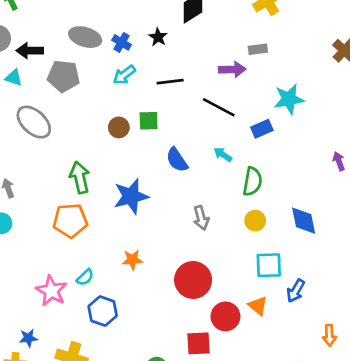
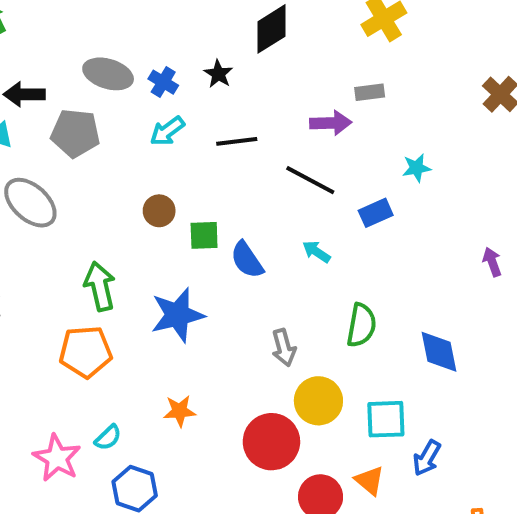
cyan star: (289, 99) -> (417, 168), size x0.6
green square: (149, 121) -> (204, 235), moved
green semicircle: (252, 181) -> (361, 325), moved
yellow circle: (255, 221) -> (318, 401), moved, size x1.5

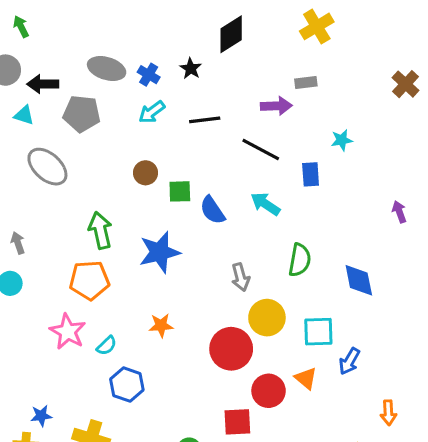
blue rectangle: (376, 213) -> (311, 174), turned -70
cyan arrow: (316, 252) -> (265, 204), size x1.4
pink star: (57, 458) -> (68, 332), moved

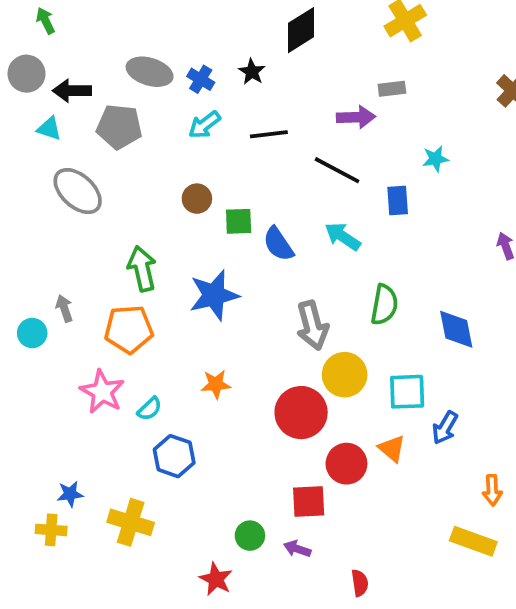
gray arrow: (18, 243) -> (64, 308), moved
gray arrow: (240, 277) -> (312, 325), size x1.4

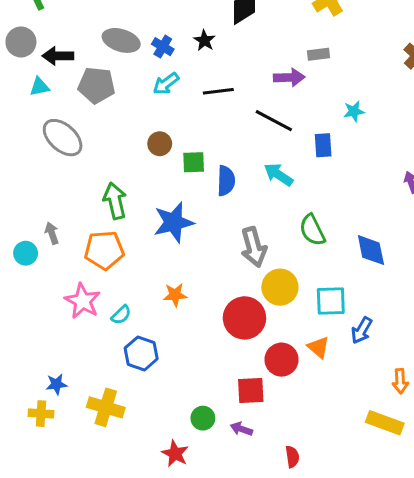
cyan triangle: (49, 129) -> (39, 87), turned -30
blue semicircle: (278, 244) -> (226, 181), turned -144
green semicircle: (384, 305) -> (312, 230), turned 144

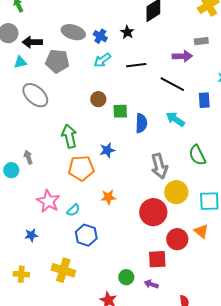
blue star: (174, 222) -> (107, 150), size x0.6
orange pentagon: (104, 250) -> (81, 168), moved
blue star: (56, 384) -> (31, 235), moved

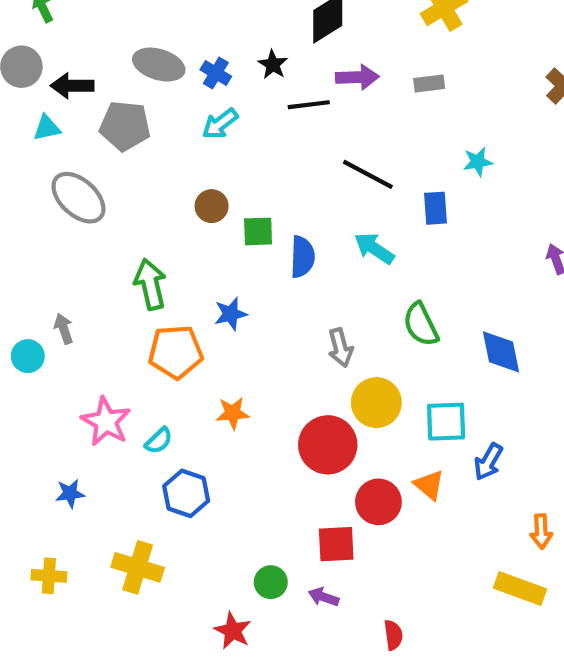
purple arrow: (182, 56) -> (357, 77), moved
black line: (136, 65) -> (309, 105), moved
gray arrow: (159, 166) -> (340, 348), size x0.7

